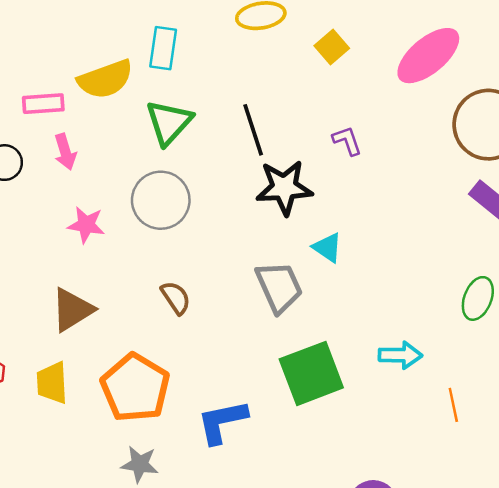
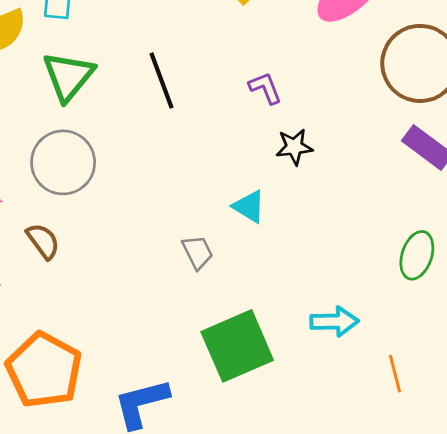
black star: (284, 188) -> (294, 147), moved, size x0.6
gray trapezoid: (279, 287) -> (198, 252), size x0.6
brown semicircle: (176, 298) -> (43, 241), moved

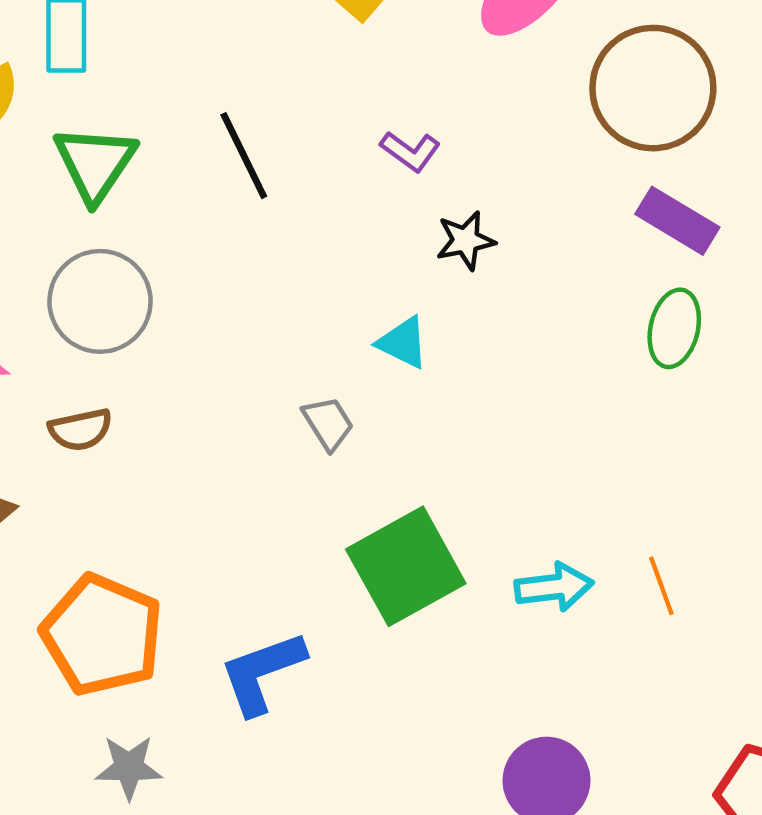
purple L-shape: (265, 88) -> (410, 151), turned 153
brown semicircle: (43, 241) -> (80, 430), turned 120
green ellipse: (417, 255) -> (674, 328), moved
cyan arrow: (334, 322) -> (554, 587), moved

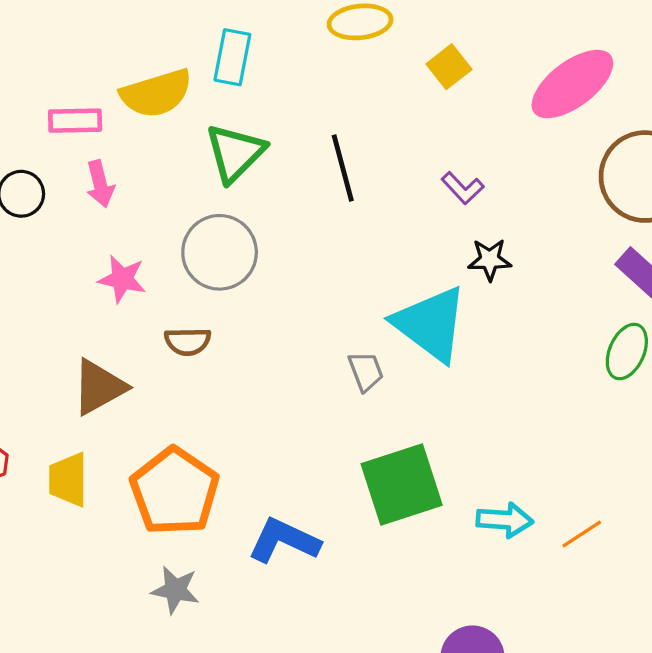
cyan triangle: (403, 343) -> (431, 324), size x2.0
orange line: (661, 586) -> (582, 534), turned 66
blue L-shape: (262, 673) -> (284, 541), turned 34

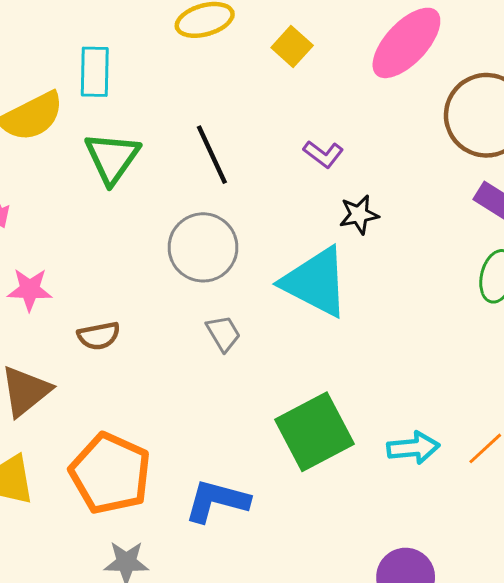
gray circle: (220, 252) -> (203, 247), moved
gray trapezoid: (366, 371) -> (223, 333), moved

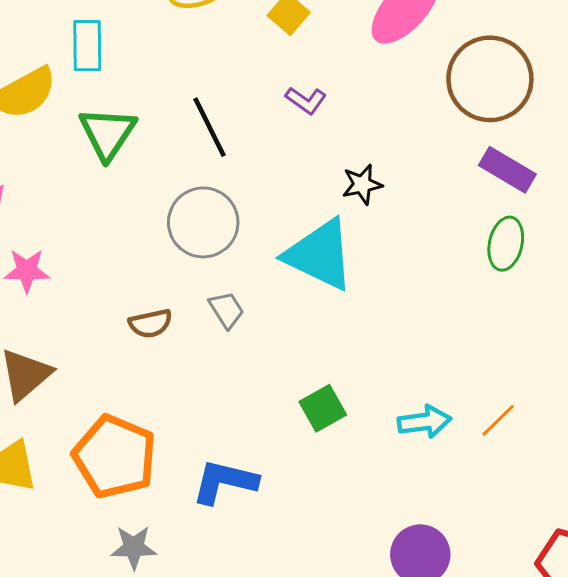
purple L-shape: (323, 154) -> (306, 100), moved
brown semicircle: (99, 336) -> (150, 323), moved
green square: (314, 432) -> (323, 408), size x0.6

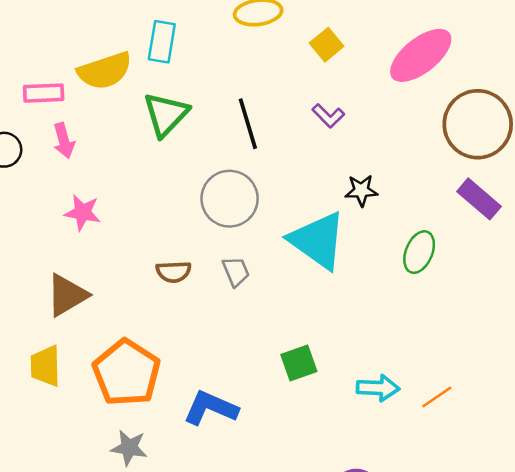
green ellipse: (506, 244) -> (419, 252), moved

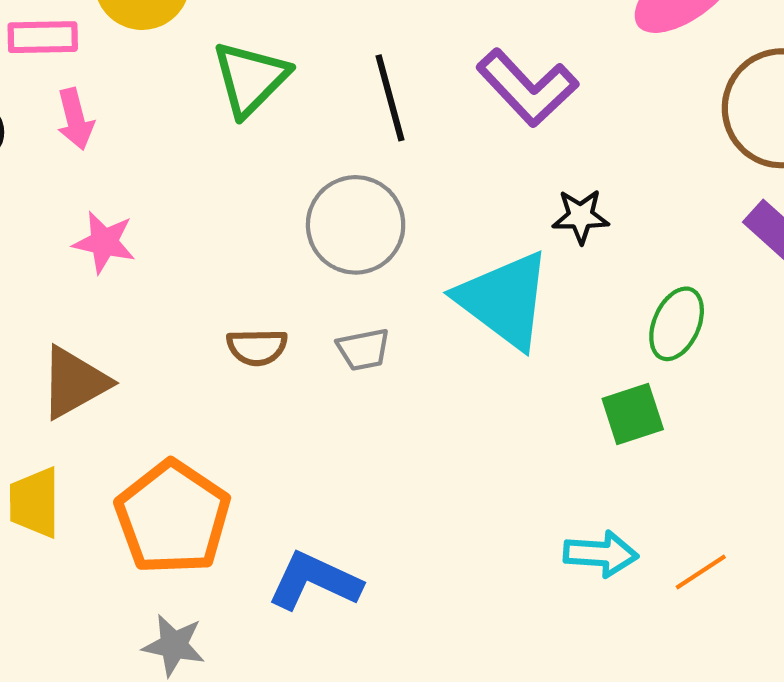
purple L-shape: (328, 116) -> (527, 88), size x1.8
gray trapezoid: (236, 272) -> (363, 349), turned 100
green square: (299, 363) -> (633, 414), moved

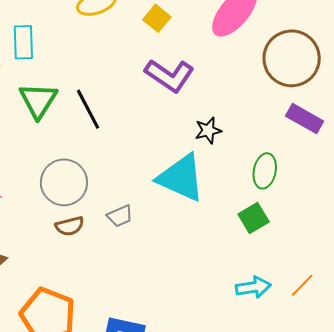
black line: (390, 98) -> (88, 109), moved
gray circle: (356, 225) -> (64, 182), moved

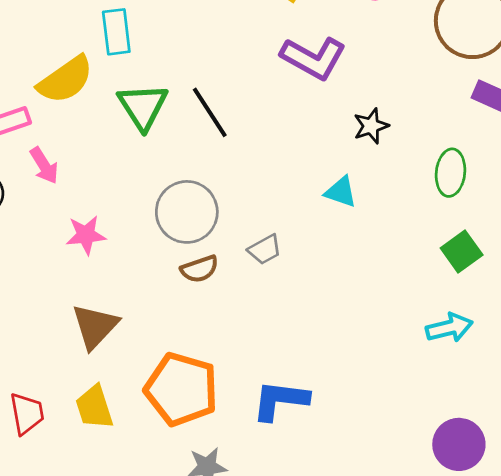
cyan triangle: (181, 178) -> (341, 192), size x0.5
green square: (254, 218) -> (462, 251), moved

